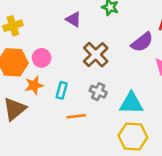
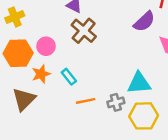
brown cross: (96, 55) -> (84, 31), moved
cyan rectangle: (62, 90) -> (69, 77), turned -49
gray cross: (98, 92) -> (116, 102), moved, turned -35

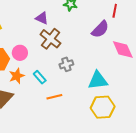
gray cross: (116, 102) -> (66, 64), moved

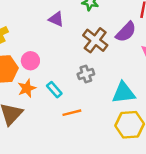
brown cross: (50, 39) -> (95, 40), moved

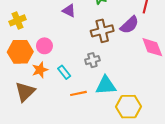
brown cross: (95, 40) -> (102, 31), turned 35
cyan triangle: (124, 93) -> (106, 85), moved

